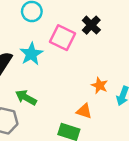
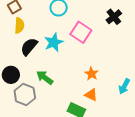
black cross: (91, 25) -> (114, 17), moved
orange star: (100, 85) -> (91, 74), moved

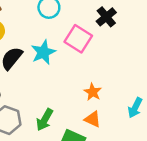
black cross: (114, 17) -> (106, 17), moved
green arrow: (45, 78) -> (45, 120), moved, turned -96

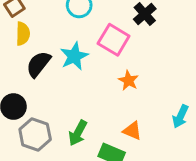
orange star: (93, 92) -> (128, 81), moved

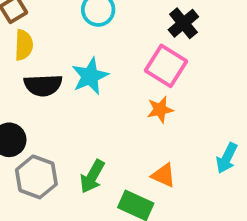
pink square: (114, 40) -> (166, 66), moved
black semicircle: (38, 64) -> (43, 85), turned -132
orange star: (128, 81) -> (160, 110), turned 30

